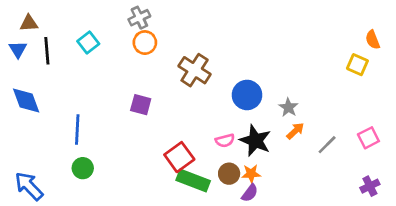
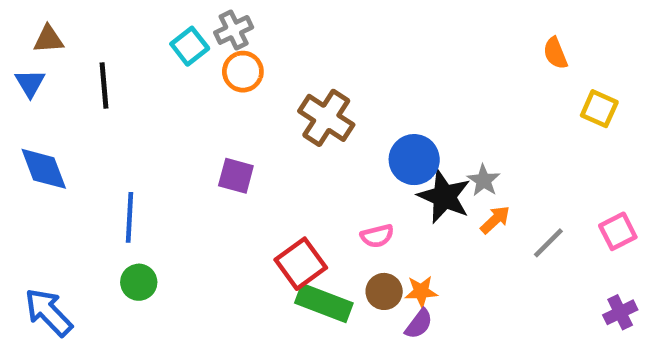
orange semicircle: (373, 40) -> (555, 53), moved
cyan square: (88, 43) -> (190, 46), moved
black line: (47, 51) -> (104, 85), moved
black star: (255, 141) -> (444, 197), moved

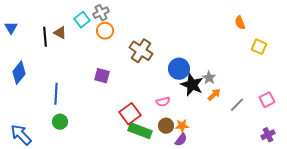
brown triangle: (48, 39) -> (60, 33), moved, turned 32
blue triangle: (30, 83) -> (11, 28), moved
blue diamond: (44, 169) -> (19, 73), turned 60

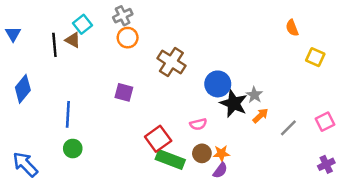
cyan square: (82, 20) -> (82, 24), moved

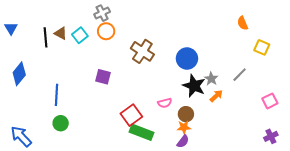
cyan square: (82, 24) -> (80, 35), moved
blue circle: (218, 84) -> (187, 59), moved
gray line: (288, 128) -> (240, 75), moved
brown circle: (202, 153) -> (186, 114), moved

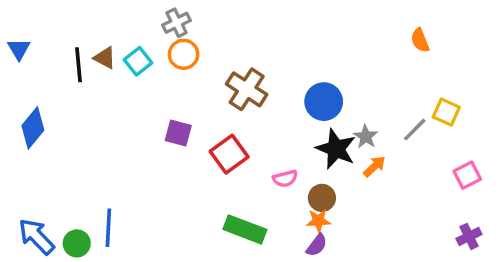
yellow square: (262, 47) -> (446, 112), moved
blue line: (57, 95) -> (108, 228), moved
red square: (131, 115) -> (229, 154), moved
green circle: (61, 123) -> (77, 243), moved

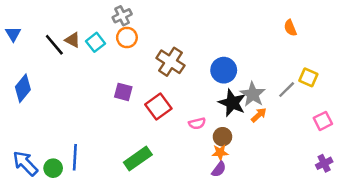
black line: (78, 65) -> (54, 45), turned -35
gray star: (366, 137) -> (253, 94), size x1.5
green rectangle: (245, 229) -> (138, 158), moved, turned -56

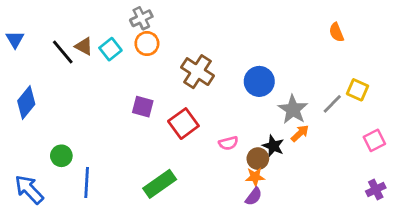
black star: (232, 103) -> (273, 146), moved, size x0.7
green circle: (53, 168) -> (61, 156), moved

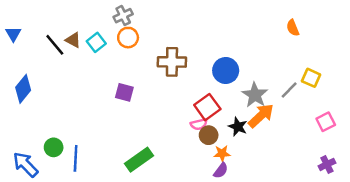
brown cross: (197, 72) -> (172, 62), turned -32
red square: (183, 124) -> (207, 107), moved
orange arrow: (300, 133) -> (261, 116), size x1.6
green circle: (61, 156) -> (54, 147), moved
brown circle: (258, 159) -> (209, 135), moved

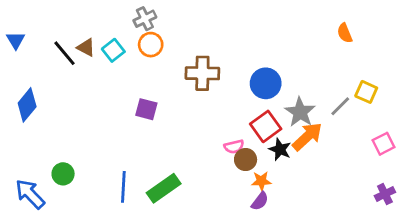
red square: (207, 107) -> (266, 126), moved
blue line: (76, 158) -> (123, 187), moved

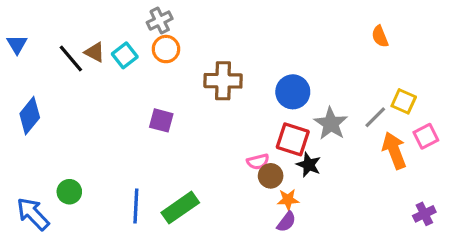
red square: (266, 126) -> (293, 139), turned -36
orange arrow: (307, 137) -> (394, 150), moved, turned -68
pink square: (383, 144) -> (426, 136), moved

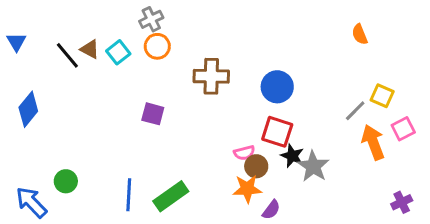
gray star: (331, 124) -> (313, 166), moved
orange star: (288, 200) -> (247, 189), moved, size x1.4

